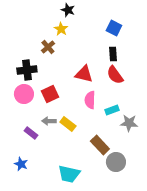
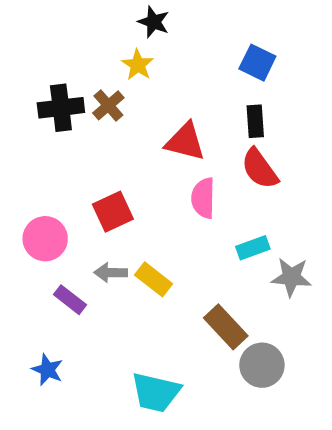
black cross: (27, 70) -> (61, 108), moved
red triangle: (84, 74) -> (185, 142), moved
pink circle: (24, 94) -> (45, 239), moved
pink semicircle: (90, 100) -> (203, 198), moved

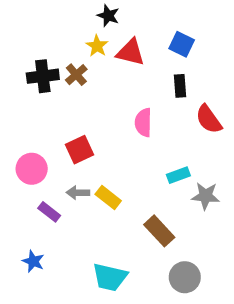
red triangle: (185, 142) -> (131, 52), moved
red semicircle: (260, 169) -> (209, 119), moved
pink semicircle: (203, 198) -> (143, 122), moved
gray circle: (262, 365) -> (185, 277), moved

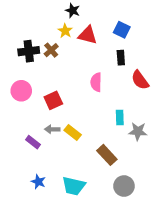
pink circle: (32, 169) -> (21, 91), moved
cyan rectangle: (178, 175) -> (120, 118), turned -72
blue star: (33, 261) -> (38, 182), moved

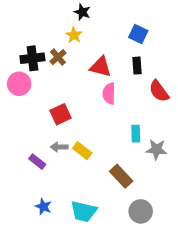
red triangle: (88, 35) -> (101, 67), moved
pink circle: (21, 91) -> (19, 84), moved

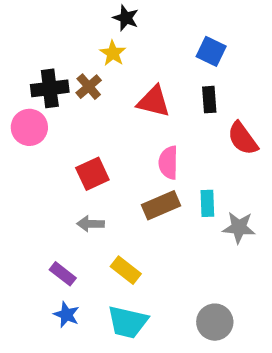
pink semicircle: (109, 94) -> (168, 163), moved
yellow rectangle: (82, 151) -> (126, 270), moved
purple rectangle: (37, 162) -> (63, 274), moved
brown rectangle: (121, 176) -> (161, 205), moved, turned -70

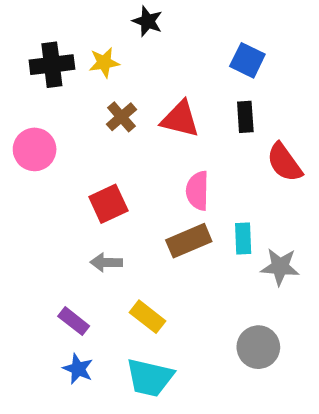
yellow star: (113, 53) -> (104, 63), moved, turned 30
brown cross: (89, 87) -> (121, 117), moved
black cross: (50, 88) -> (52, 65), moved
gray circle: (215, 322) -> (258, 347), moved

